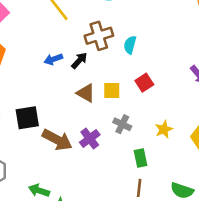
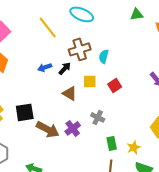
yellow square: (112, 90) -> (90, 81), moved
yellow star: (164, 129) -> (134, 147), moved

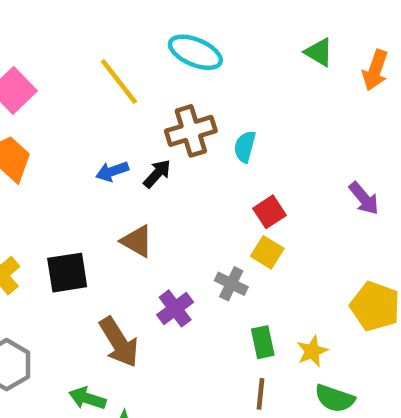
green triangle: (137, 14) -> (319, 52), turned 40
yellow square: (90, 81) -> (267, 252), moved, turned 32
brown triangle: (70, 93) -> (137, 241), moved
brown arrow: (48, 129) -> (119, 342), moved, turned 30

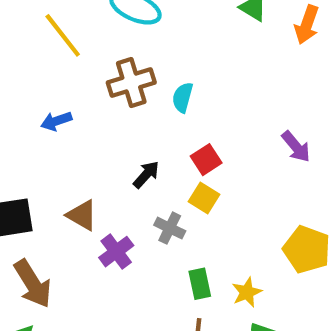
black arrow: (157, 174) -> (146, 175), moved
brown triangle: (137, 241) -> (82, 215), moved
brown arrow: (119, 342) -> (33, 284), moved

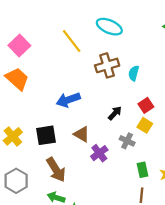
blue arrow: (56, 121) -> (68, 100), moved, size x1.5

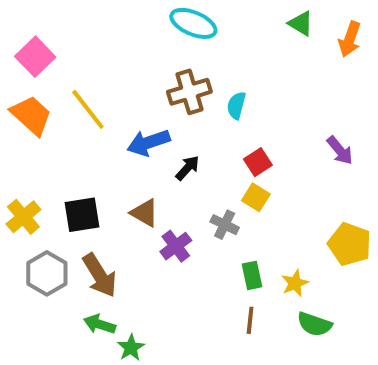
yellow line: (72, 41) -> (88, 109), moved
blue arrow: (68, 100) -> (148, 143), moved
black arrow: (115, 113) -> (188, 168), moved
gray hexagon: (16, 181) -> (47, 273), moved

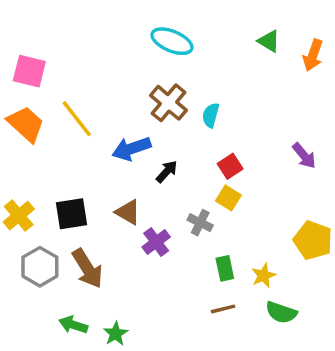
pink square: (35, 57) -> (29, 71), turned -32
brown cross: (189, 92) -> (168, 103), turned -33
brown line: (250, 320) -> (223, 309), turned 70
green arrow: (100, 324) -> (73, 325), moved

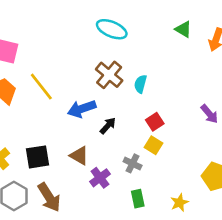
green rectangle: (225, 268) -> (138, 199), moved

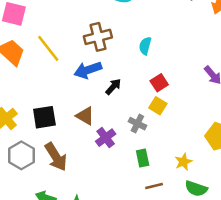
brown cross: (109, 75) -> (98, 37), moved, turned 36

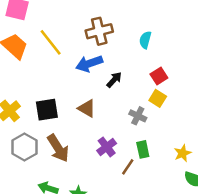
purple cross: (106, 138) -> (107, 147), moved
brown line: (154, 186) -> (128, 167), moved, turned -42

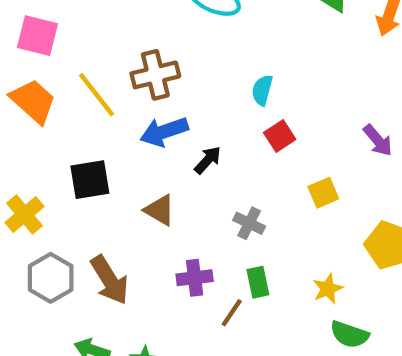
brown cross: (99, 31) -> (155, 75), moved
red square: (159, 76) -> (280, 136), moved
yellow square: (158, 98) -> (323, 193), moved, turned 35
black square: (47, 110) -> (90, 180), moved
purple cross: (107, 147) -> (195, 278), turned 30

